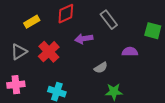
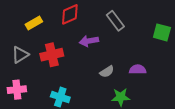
red cross: (49, 52) -> (52, 55), turned 30
purple semicircle: (130, 52) -> (138, 70), moved

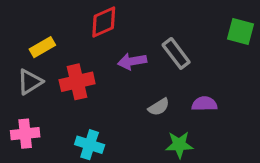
gray rectangle: (115, 21) -> (176, 53), moved
yellow rectangle: (34, 23) -> (42, 47), moved
green square: (162, 32) -> (241, 31), moved

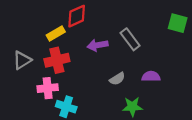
yellow rectangle: (42, 47) -> (56, 34), moved
pink cross: (25, 134) -> (48, 88), moved

